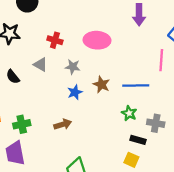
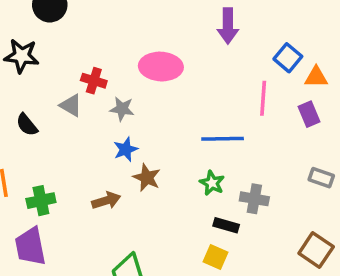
red cross: (55, 40) -> (94, 81), moved
brown star: (101, 84) -> (147, 178), moved

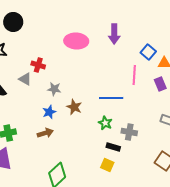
pink ellipse: (161, 67) -> (76, 41), moved
gray star: (122, 109) -> (54, 89), moved
blue star: (126, 149) -> (49, 112), moved
brown star: (147, 178) -> (74, 107), moved

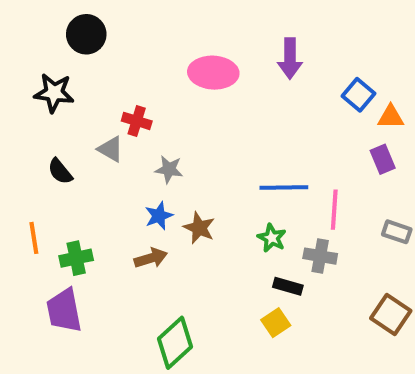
pink line: (134, 75) -> (334, 210), moved
brown star: (74, 107) -> (199, 228), moved
yellow square: (107, 165) -> (276, 323), turned 32

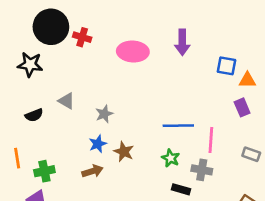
black circle: (86, 34) -> (51, 27), size x1.4
blue square: (358, 95) -> (226, 66), turned -30
red cross: (137, 121) -> (82, 37), moved
gray star: (169, 169) -> (104, 114), turned -30
black semicircle: (60, 171) -> (34, 115), turned -72

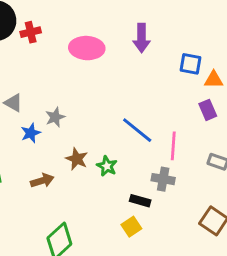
red cross: (82, 37) -> (31, 32), turned -30
blue line: (178, 126) -> (137, 130), turned 40
blue star: (98, 144) -> (31, 133), moved
green star: (171, 158) -> (107, 166), moved

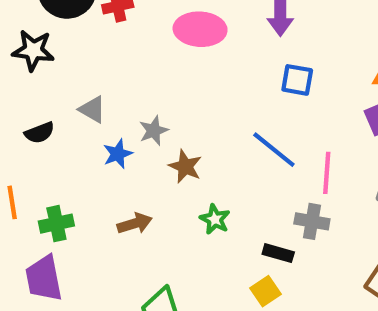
blue square: (190, 64) -> (297, 80), moved
brown star: (77, 159) -> (185, 167), moved
green star: (107, 166) -> (215, 219), moved

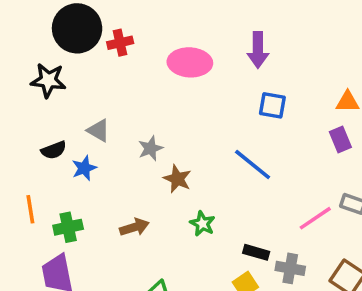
blue star: (118, 154) -> (84, 168), moved
pink line: (327, 173) -> (315, 218), moved, turned 52
gray cross: (312, 221) -> (290, 268), moved

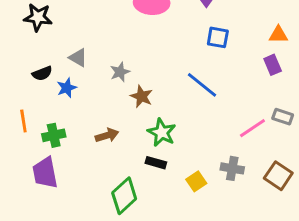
green star: (202, 224) -> (162, 132), size x1.4
black rectangle: (256, 252) -> (156, 163), moved

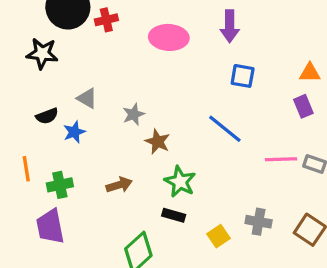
pink line: (252, 128) -> (281, 159), moved, turned 32

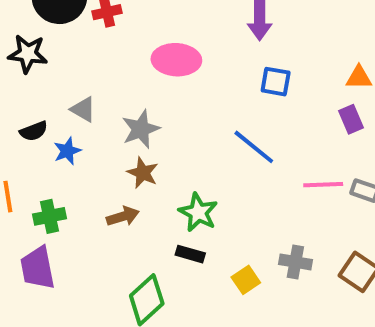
pink ellipse: (169, 37) -> (176, 60), moved
gray star: (134, 114) -> (141, 129), size x1.4
brown star: (158, 142) -> (143, 173), moved

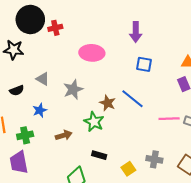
blue star: (67, 151) -> (40, 110), moved
brown star: (143, 173) -> (107, 103), moved
green star: (198, 212) -> (94, 122), moved

